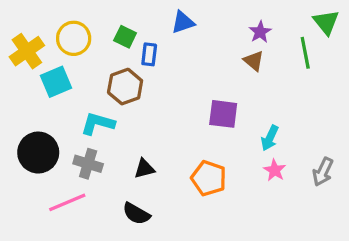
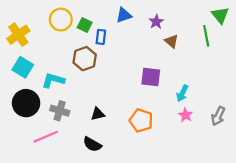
purple star: (260, 32) -> (156, 22), moved
yellow circle: (74, 38) -> (61, 20), moved
cyan square: (56, 82) -> (23, 67), moved, turned -36
cyan L-shape: (98, 124) -> (53, 80), moved

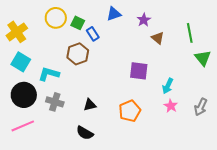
green triangle: (220, 15) -> (203, 58), moved
blue rectangle: (101, 37) -> (93, 34), turned -40
orange pentagon: (141, 120) -> (130, 111), turned 30
pink line: (46, 137) -> (23, 126), moved

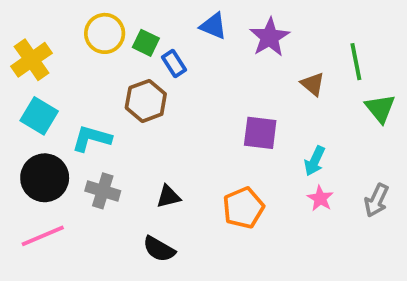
blue triangle: (114, 14) -> (213, 26), turned 42
purple star: (144, 20) -> (270, 37), size x1.5
brown triangle: (158, 38) -> (313, 84), moved

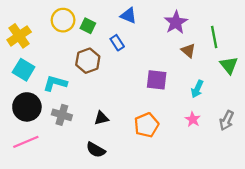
purple star: (270, 37) -> (176, 22), moved
blue rectangle: (174, 63) -> (117, 43), moved
cyan arrow: (315, 161) -> (197, 89), moved

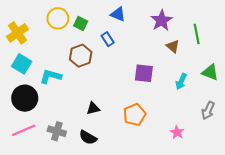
green triangle: (229, 65) -> (210, 72), moved, turned -30
gray cross: (62, 115) -> (57, 131), moved
pink star: (193, 119) -> (177, 132), moved

